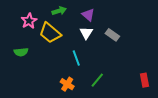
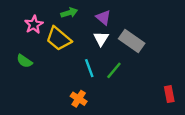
gray rectangle: (112, 35) -> (132, 41), size x1.5
green semicircle: (21, 52) -> (24, 61), turned 40
green line: (97, 80) -> (114, 70), moved

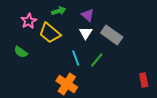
orange cross: (79, 99) -> (67, 84), size x1.5

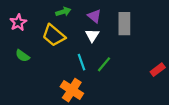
pink star: (29, 21) -> (18, 22), moved
gray rectangle: (112, 35) -> (124, 24), moved, turned 55
red rectangle: (144, 80) -> (158, 70), moved, turned 64

